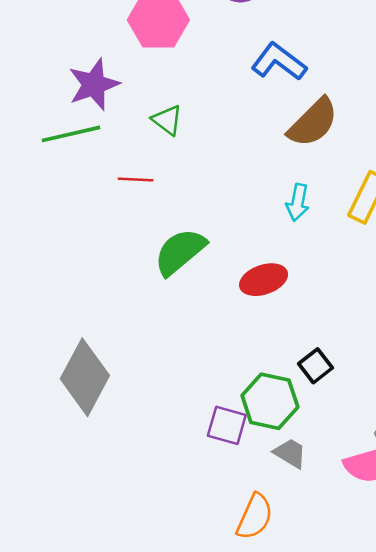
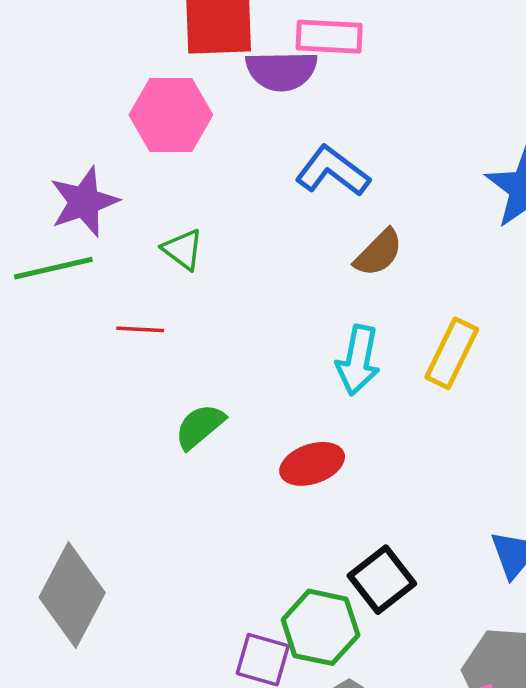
brown semicircle: (313, 123) -> (378, 253), size x0.7
cyan arrow: (298, 202) -> (358, 360), size x1.4
green semicircle: (180, 252) -> (200, 426), size x0.7
black square: (316, 366) -> (382, 580), size x1.4

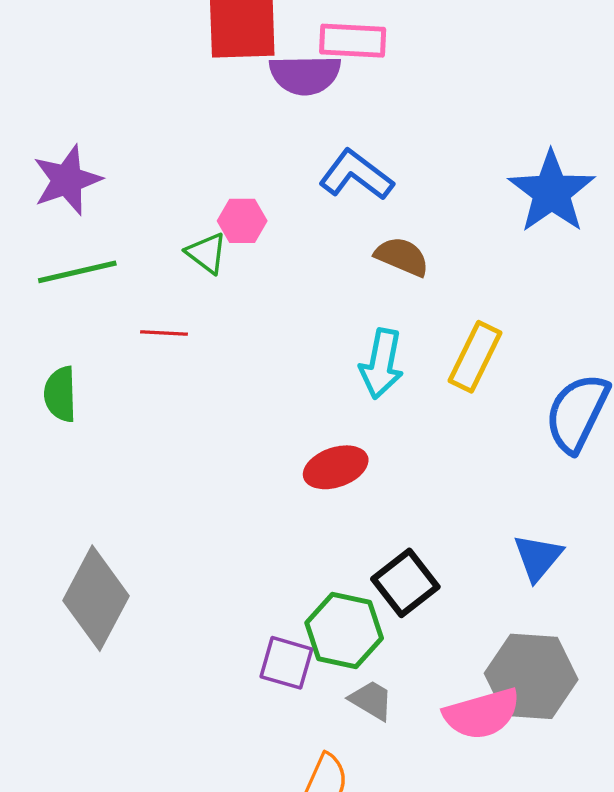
pink hexagon: (171, 115) -> (242, 221), moved, size x0.6
purple star: (84, 202) -> (67, 180), moved
brown semicircle: (378, 253) -> (402, 257), turned -112
green semicircle: (200, 426) -> (60, 394), moved, turned -52

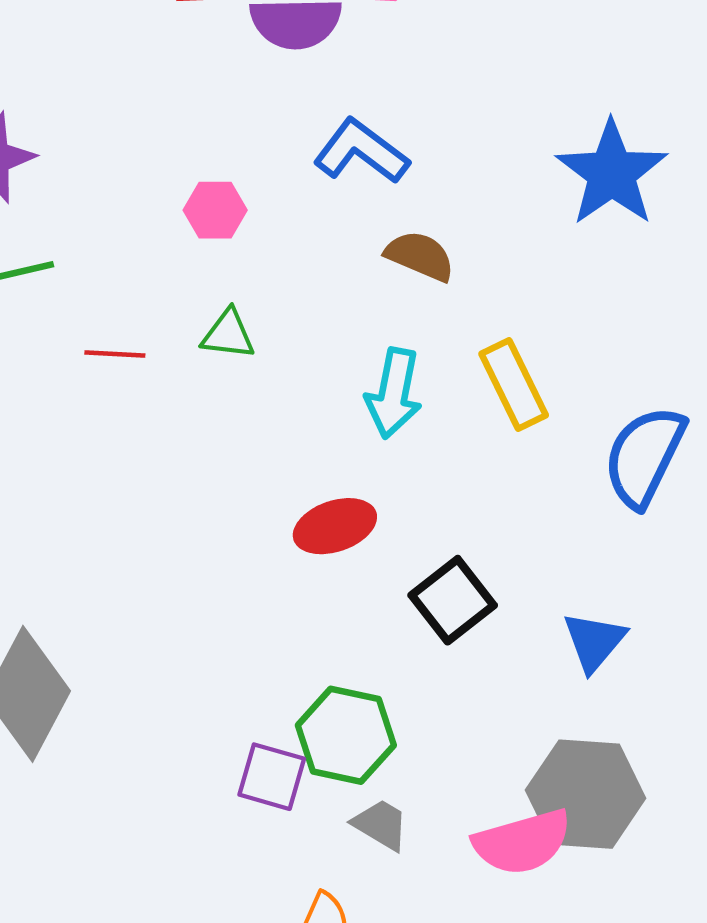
green triangle: (206, 253) -> (228, 334), moved, turned -30
yellow rectangle: (475, 357) -> (514, 384), turned -52
black square: (405, 583) -> (453, 600), moved

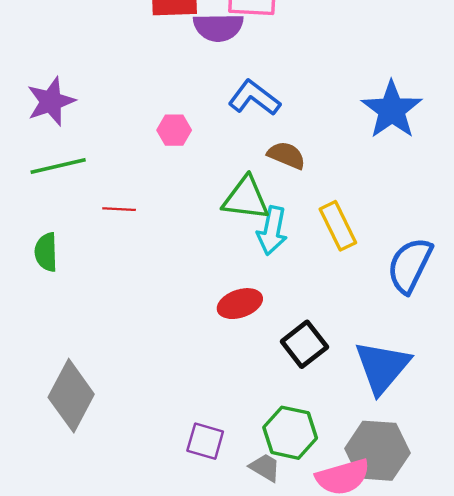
green triangle: (228, 334) -> (246, 198), moved, size x1.6
blue triangle: (594, 642) -> (382, 367), size x1.6
green hexagon: (346, 735) -> (290, 433), moved

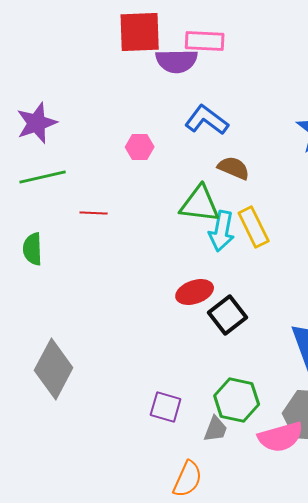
yellow rectangle: (338, 226) -> (254, 227), moved
black square: (304, 344) -> (228, 315), moved
gray trapezoid: (265, 467) -> (216, 429), turned 80

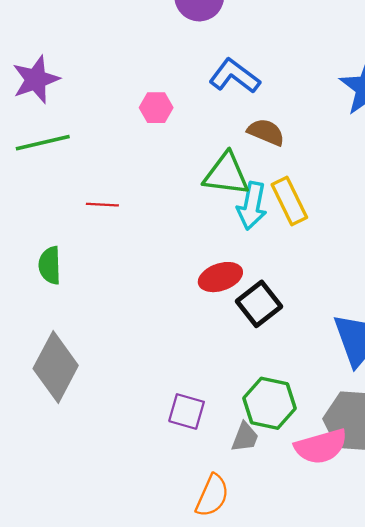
red line: (94, 213) -> (102, 205), moved
green semicircle: (33, 249) -> (50, 265), moved

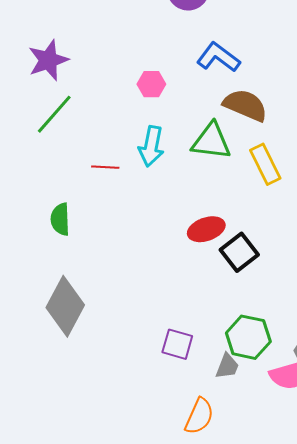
brown semicircle: (266, 132) -> (245, 105), size x1.4
green line: (43, 143) -> (54, 114), turned -36
cyan arrow: (252, 206) -> (151, 146), moved

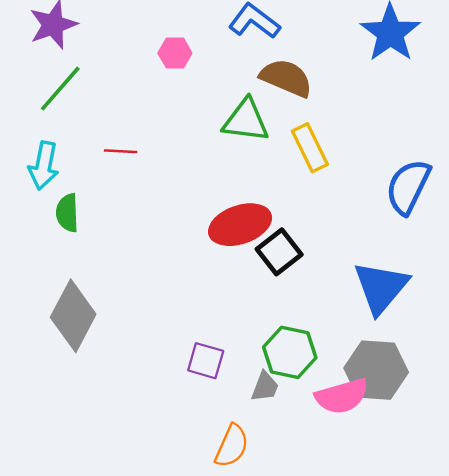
cyan arrow: (151, 146) -> (44, 165), moved
red ellipse: (206, 229) -> (240, 225), size x1.4

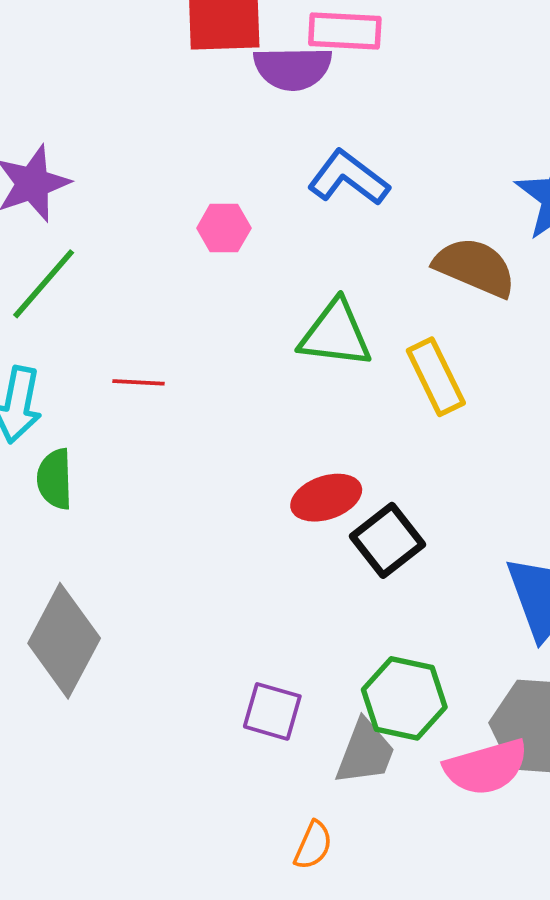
brown semicircle: (286, 78) -> (475, 267), moved
red ellipse: (240, 225) -> (326, 498), size x0.7
gray trapezoid: (265, 387) -> (365, 752), size x1.4
orange semicircle: (232, 446) -> (313, 845), size x0.7

